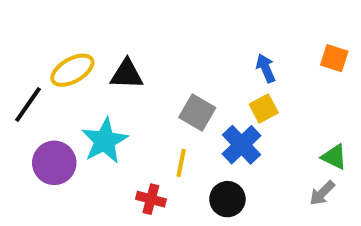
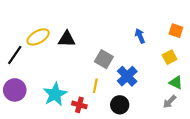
yellow square: (264, 108) -> (170, 57), moved
cyan star: (105, 141) -> (55, 94), moved
purple circle: (54, 163) -> (15, 90), moved

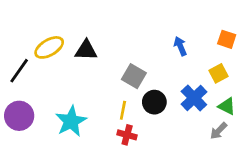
blue cross: (127, 76) -> (194, 98), moved
red cross: (79, 105) -> (127, 135), moved
black circle: (120, 105) -> (154, 102), moved

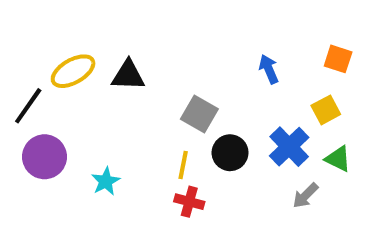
purple circle: (19, 116) -> (45, 157), moved
cyan star: (71, 121) -> (106, 181), size x0.6
gray arrow: (219, 131) -> (305, 196), moved

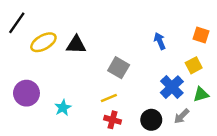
black line: (28, 106) -> (17, 23), moved
black circle: (230, 153) -> (151, 120), moved
green triangle: (338, 159) -> (201, 94), turned -42
yellow line: (183, 165) -> (109, 98), turned 56

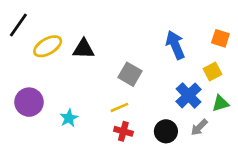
blue arrow: (160, 41) -> (175, 45), size x1.5

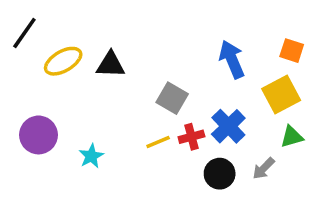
yellow square: (212, 72) -> (281, 95), size x1.5
blue cross: (189, 95) -> (228, 126), moved
red cross: (123, 131) -> (191, 137), moved, turned -30

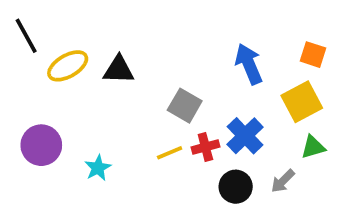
black line: (24, 33) -> (26, 36), turned -64

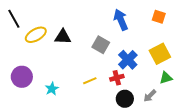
orange square: (313, 55) -> (159, 17), moved
blue arrow: (249, 64) -> (121, 20), moved
gray square: (185, 106) -> (101, 45), moved
blue cross: (245, 136) -> (128, 60), moved
red cross: (205, 147) -> (117, 78), moved

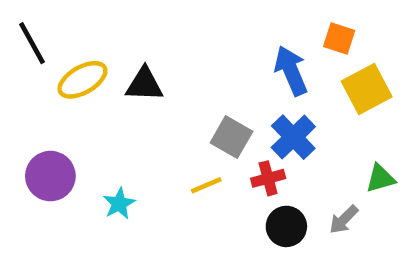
orange square: (159, 17) -> (339, 39), moved
blue arrow: (121, 20) -> (291, 71), moved
gray square: (101, 45) -> (231, 137), moved
yellow square: (160, 54) -> (367, 89), moved

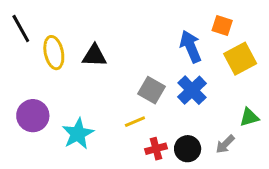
yellow ellipse: (82, 80) -> (54, 53), turned -72
red cross: (268, 178) -> (156, 149), moved
cyan star: (119, 204) -> (78, 134), size x1.5

